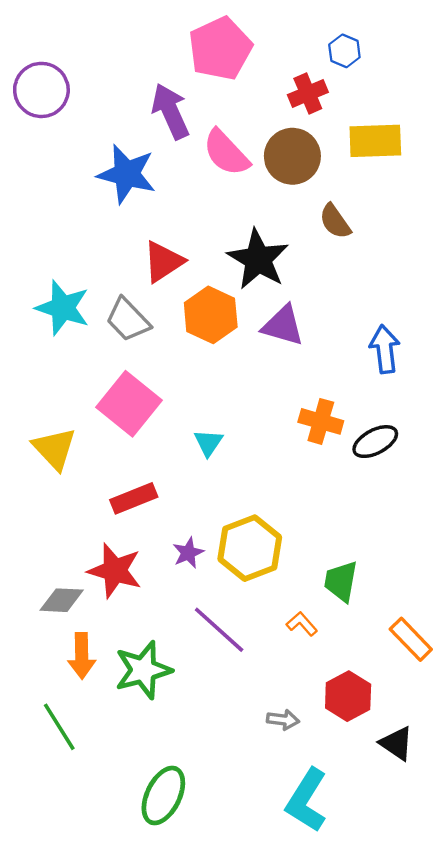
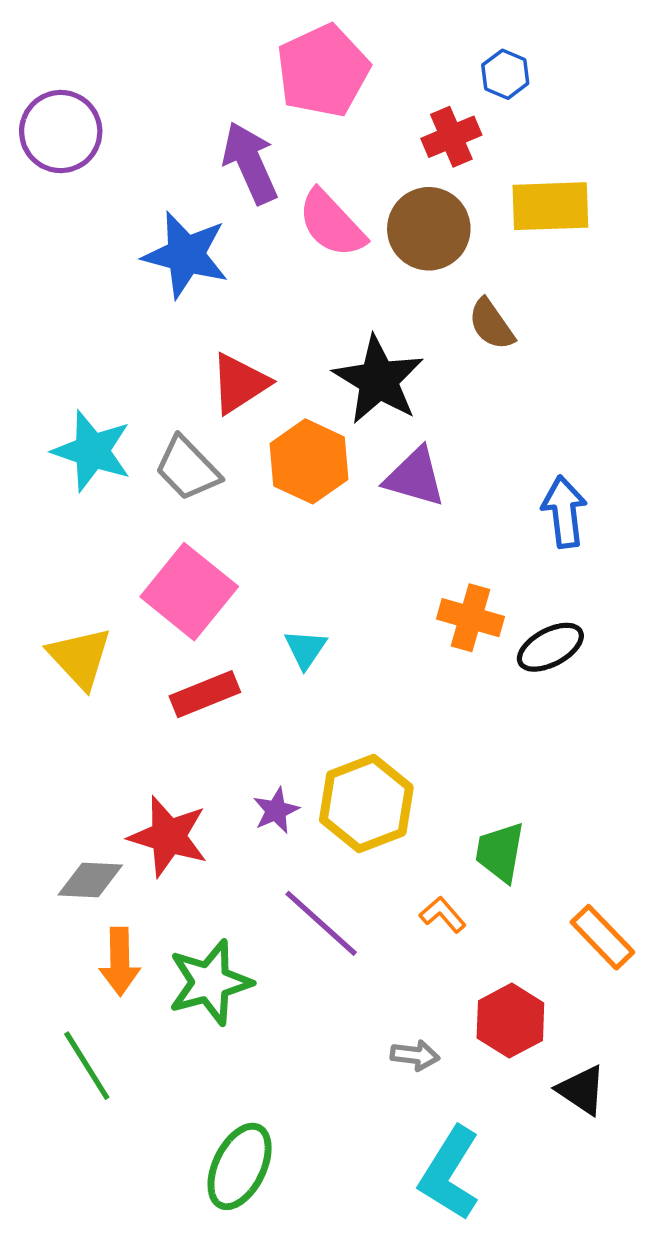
red rectangle: (134, 498) -> (205, 694), moved

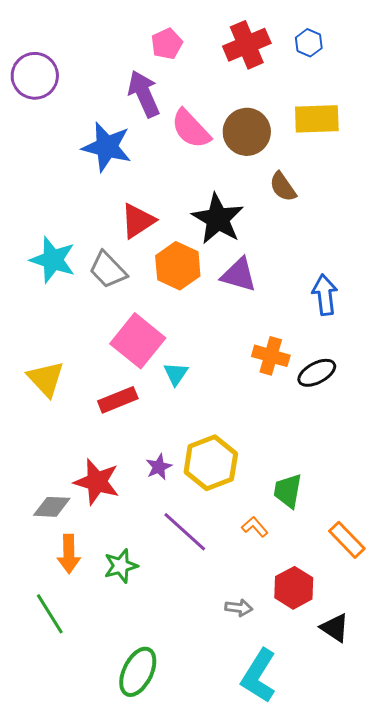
pink pentagon: (323, 71) -> (167, 44), moved, size x0.6
blue hexagon: (505, 74) -> (309, 43), moved
red cross: (451, 137) -> (247, 45), moved, size x1.4
pink square: (189, 592) -> (138, 341), moved
green star: (210, 982) -> (121, 566), size x0.7

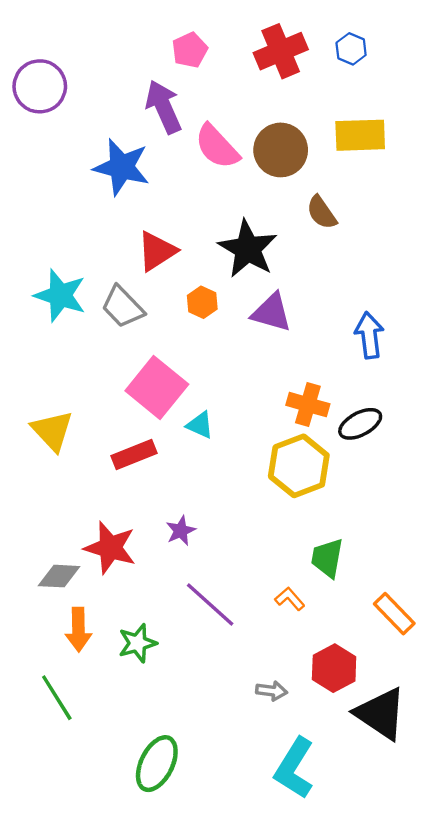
orange hexagon: (178, 266) -> (202, 302), size x0.6
cyan triangle: (176, 374) -> (200, 425), turned -40
yellow hexagon: (211, 463) -> (299, 466), moved
black triangle: (335, 628) -> (381, 714), size x1.6

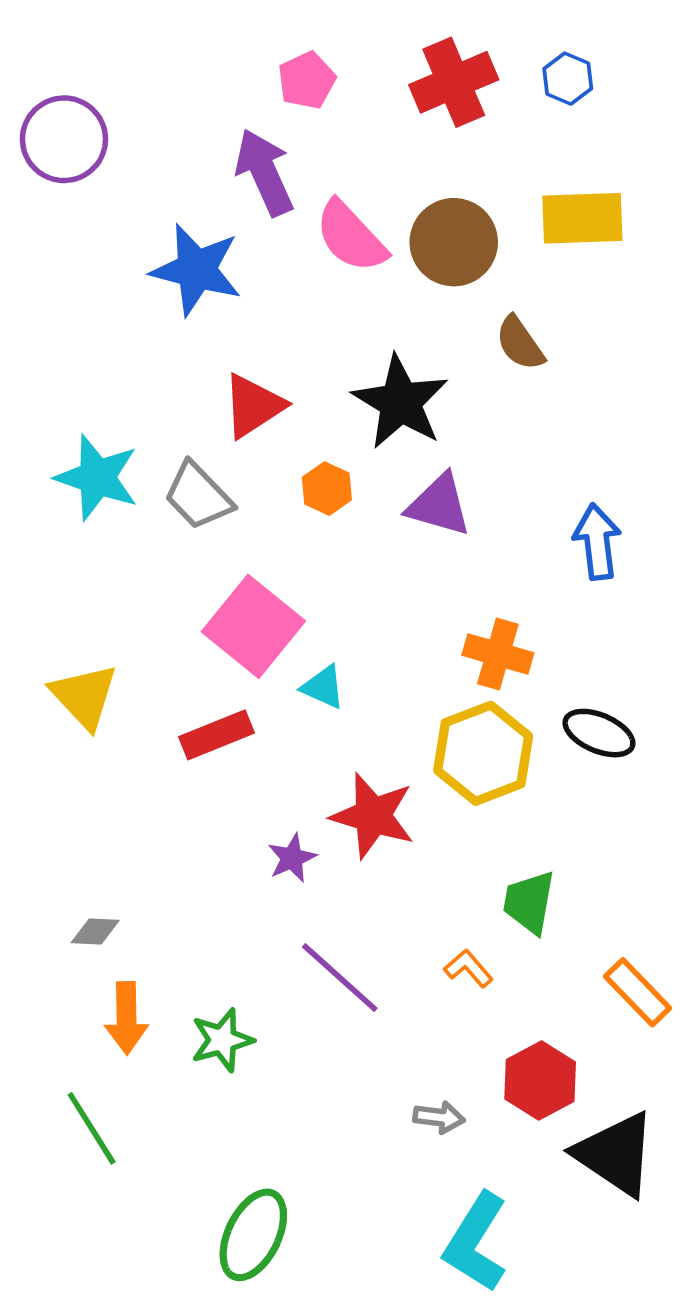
black ellipse: (360, 424) -> (599, 733), moved, turned 51
red star: (110, 548) -> (373, 816), moved
gray diamond: (59, 576) -> (95, 932), size x0.7

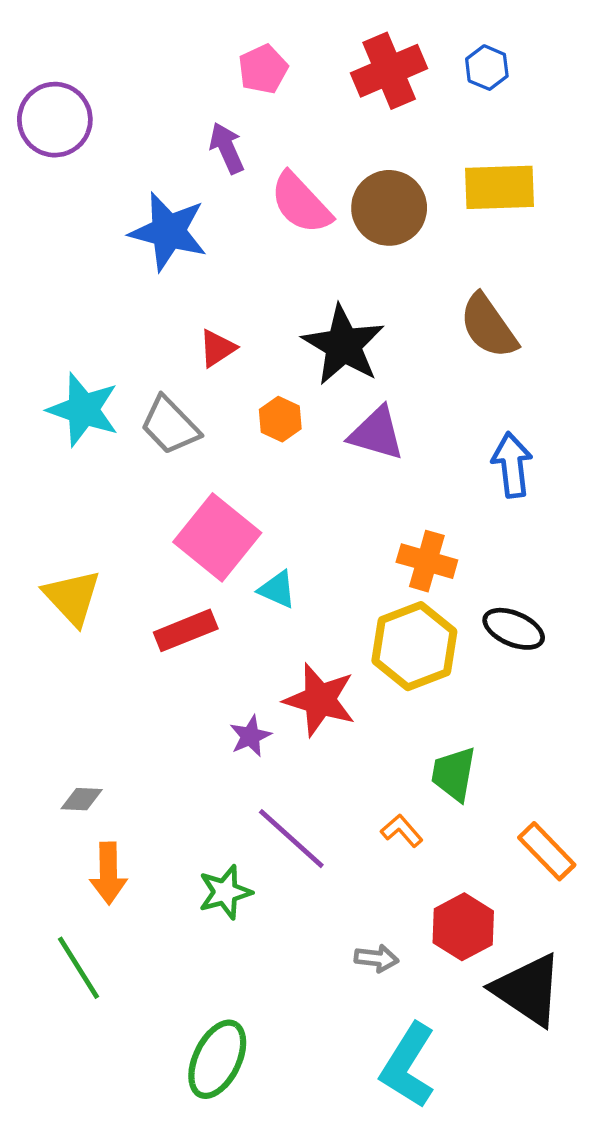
purple arrow: (264, 172) -> (227, 148), size x0.7
brown semicircle: (520, 343) -> (488, 326), moved, size x1.4
red triangle: (253, 406) -> (217, 348), size x0.7
green star: (222, 1040) -> (225, 892), moved

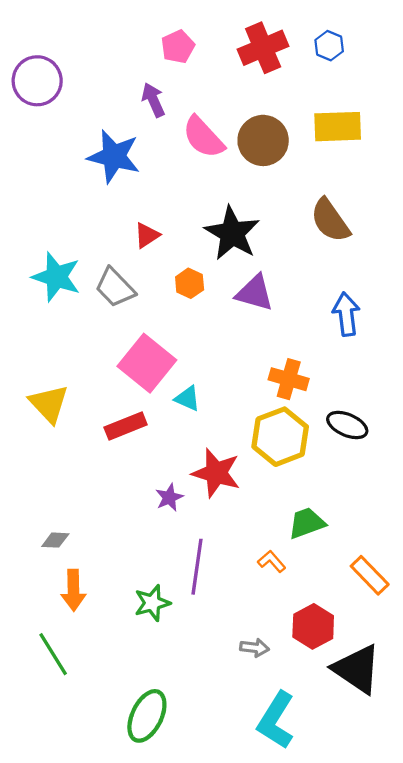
green trapezoid: (454, 774) -> (307, 523), turned 60
purple line: (291, 839) -> (197, 567), turned 56

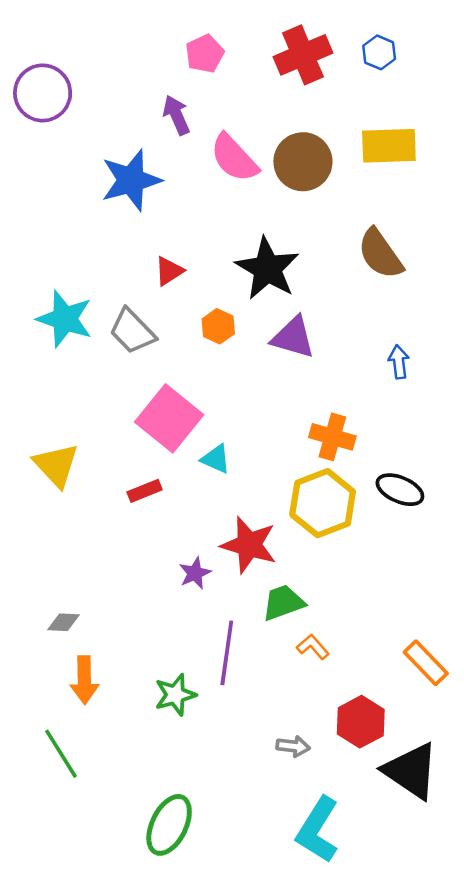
blue star: (114, 156) -> (131, 180), turned -30
blue arrow: (346, 314) -> (399, 362), size x0.7
red rectangle: (126, 426) -> (145, 491), size x0.7
green trapezoid: (307, 523) -> (283, 603), moved

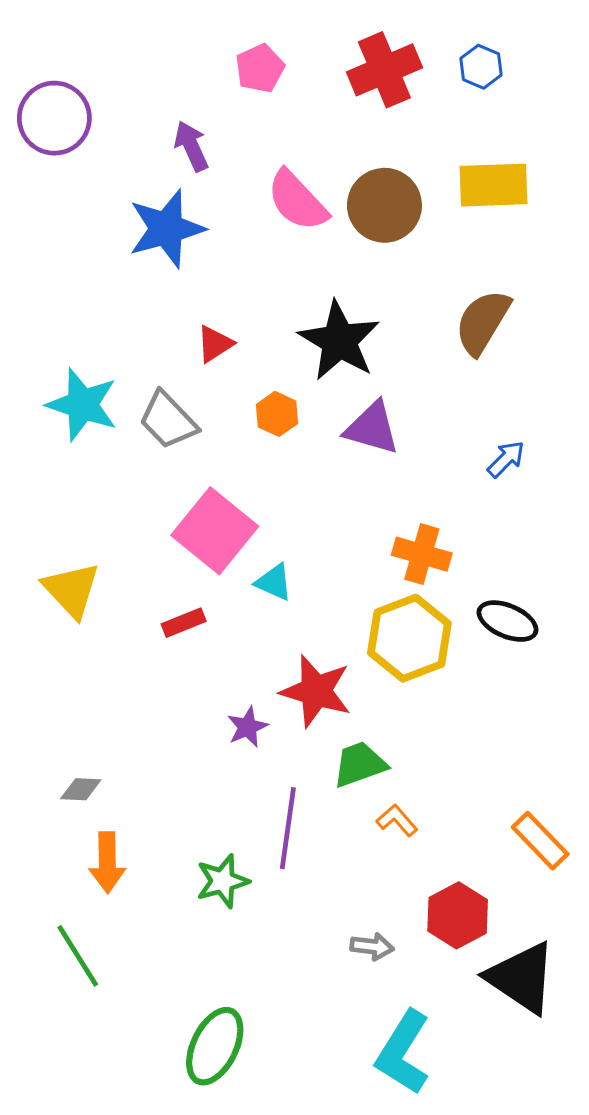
purple arrow: (176, 115) -> (191, 146), moved
brown semicircle: (380, 254) -> (483, 322), turned 66
blue arrow: (399, 362) -> (506, 459), turned 52

